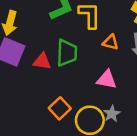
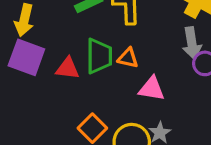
orange triangle: (111, 42) -> (128, 58), moved

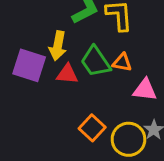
yellow arrow: (24, 20) -> (58, 46), moved
green trapezoid: (99, 56) -> (96, 62), turned 148

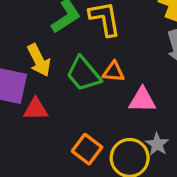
yellow arrow: (58, 46) -> (39, 60), turned -32
red triangle: (67, 74) -> (36, 109), moved

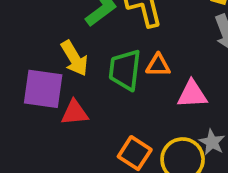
green trapezoid: (83, 74) -> (125, 70), turned 51

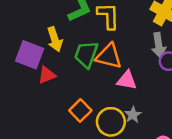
orange triangle: (158, 65) -> (109, 56), size x1.6
red triangle: (75, 113) -> (47, 75), turned -30

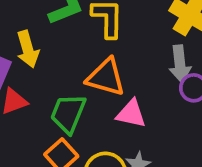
green trapezoid: (86, 54) -> (68, 113), moved

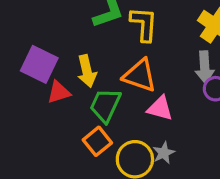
yellow arrow: (28, 49) -> (87, 71), moved

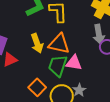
yellow arrow: (87, 71) -> (37, 43), moved
green trapezoid: (105, 105) -> (58, 66), moved

